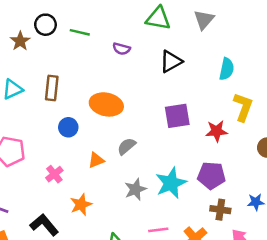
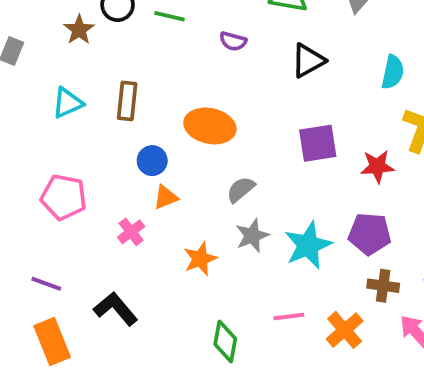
orange triangle: (96, 160) -> (166, 197), moved
gray star: (135, 189) -> (252, 236), moved
orange star: (81, 205) -> (200, 259), moved

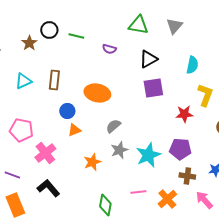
purple square: (318, 143) -> (153, 88), moved
pink cross: (131, 232) -> (45, 153), moved, size x1.5

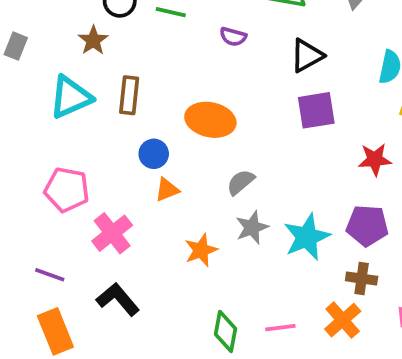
brown star: (29, 43) -> (93, 40), moved
cyan triangle: (23, 81) -> (71, 97), size x1.4
brown cross: (187, 176) -> (362, 279), moved
pink line: (138, 192) -> (280, 328), moved

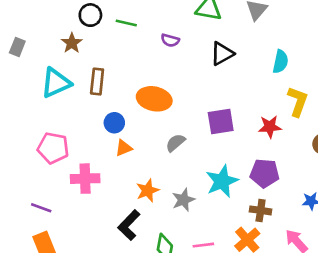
purple square: (316, 110) -> (221, 121), moved
gray star: (252, 228) -> (183, 200), moved
pink cross: (112, 233) -> (85, 179), turned 36
black L-shape: (118, 299) -> (129, 225), moved, turned -96

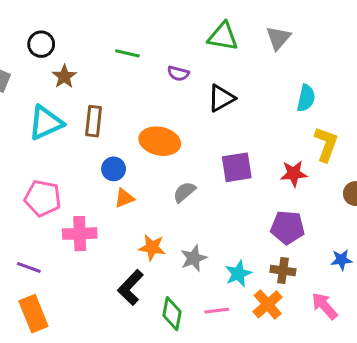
black circle: (90, 15) -> (41, 44), moved
black triangle: (222, 54) -> (221, 98), moved
cyan star: (222, 181) -> (238, 274), moved, size x0.7
orange star: (148, 191) -> (152, 247), turned 30

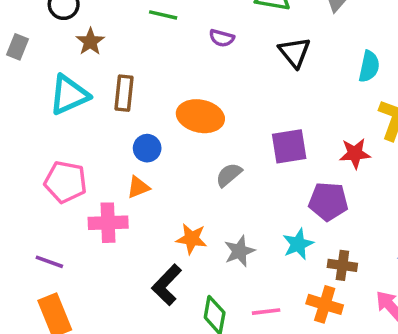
black triangle: (221, 98) -> (295, 52), moved, turned -40
orange triangle: (124, 198) -> (138, 187), moved
purple pentagon: (288, 227) -> (328, 201), moved
cyan star: (238, 274) -> (298, 244), moved
orange cross: (268, 304) -> (325, 304), turned -32

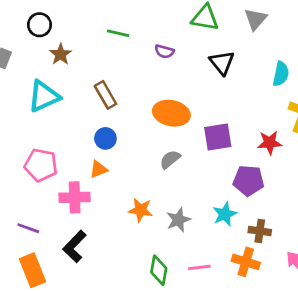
brown rectangle: (124, 93) -> (105, 95), moved, turned -36
orange ellipse: (200, 116) -> (171, 113), moved
black L-shape: (167, 285) -> (75, 246), moved

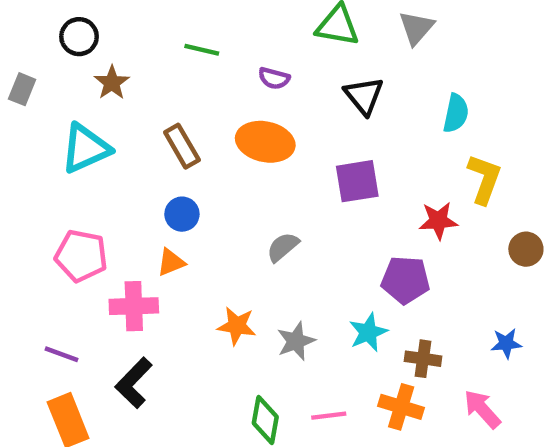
orange ellipse: (171, 113) -> (265, 142), moved
purple square: (218, 137) -> (357, 181), moved

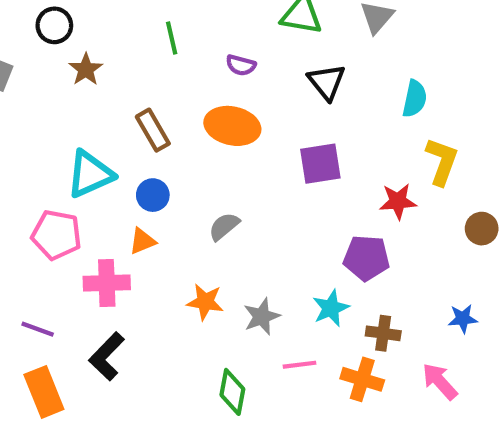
green line: (202, 50) -> (172, 38), turned 64
cyan triangle: (86, 148) -> (90, 174), moved
gray semicircle: (283, 247) -> (224, 226), moved
pink line: (329, 416) -> (299, 365), moved

